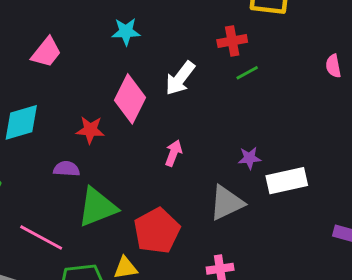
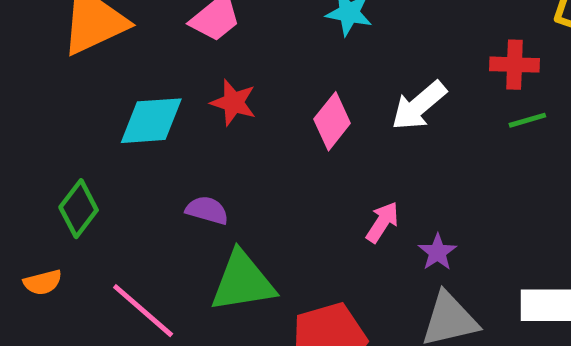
pink diamond: (130, 99) -> (332, 121), size x0.7
red star: (90, 130) -> (233, 103), moved
purple star: (249, 158) -> (437, 252), moved, turned 30

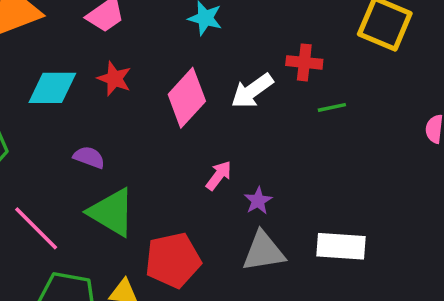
red cross: (514, 65) -> (304, 62), moved
pink diamond: (332, 121) -> (187, 98), size x1.4
green triangle: (243, 282) -> (112, 212), turned 36

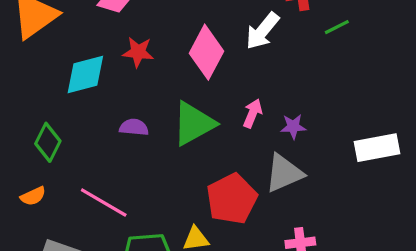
purple star: (258, 201) -> (293, 127), turned -30
green triangle: (112, 212) -> (194, 124), moved, turned -45
gray triangle: (263, 251) -> (284, 173), moved

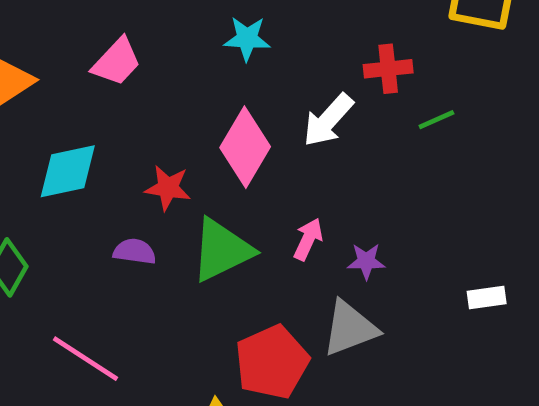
red star: (138, 52) -> (168, 188), moved
white rectangle: (377, 148) -> (487, 298), size x0.6

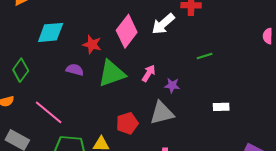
green line: (436, 120) -> (205, 56), moved
red pentagon: (272, 362) -> (127, 123), size x0.7

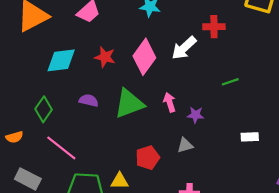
red star: (92, 44) -> (105, 57), moved
green diamond: (21, 70) -> (44, 109), moved
pink arrow: (149, 73) -> (170, 102), turned -48
gray triangle: (162, 113) -> (185, 145), size x0.6

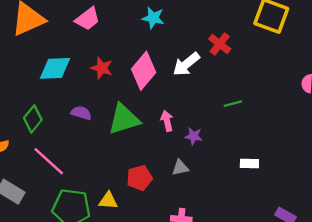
red cross: (214, 27) -> (220, 44), turned 35

